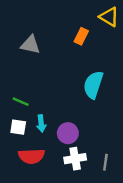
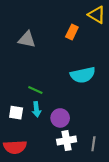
cyan semicircle: (93, 85) -> (83, 75), turned -120
green line: (21, 102) -> (35, 90), moved
red semicircle: (32, 156) -> (15, 147), moved

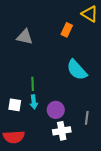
cyan semicircle: (83, 75) -> (77, 70), turned 60
green line: (35, 90) -> (33, 84), turned 64
gray line: (93, 144) -> (87, 118), moved

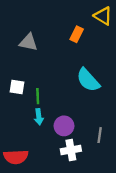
white square: (15, 105) -> (17, 87), moved

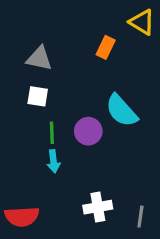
white square: (17, 87) -> (38, 96), moved
purple circle: (64, 126) -> (88, 131), moved
gray line: (100, 135) -> (140, 217), moved

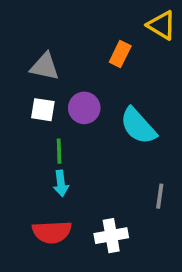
purple circle: (88, 131) -> (84, 108), moved
red semicircle: (22, 217) -> (52, 232), moved
gray line: (140, 217) -> (160, 196), moved

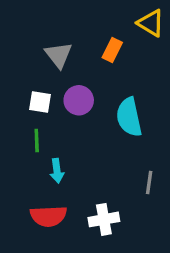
gray triangle: (45, 67) -> (59, 55), moved, turned 40
cyan semicircle: (138, 126) -> (129, 117), turned 30
green line: (59, 151) -> (37, 141), moved

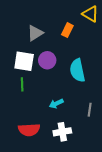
gray triangle: (59, 55) -> (35, 33), turned 36
white square: (40, 102) -> (24, 61), size x1.5
cyan arrow: (57, 171) -> (56, 104), moved, turned 72

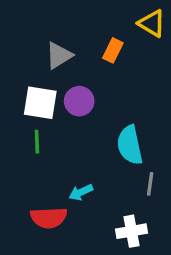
cyan semicircle: (77, 70) -> (130, 145), moved
cyan arrow: (56, 104) -> (81, 192), moved
white cross: (62, 132) -> (132, 231), moved

